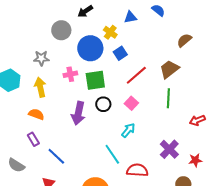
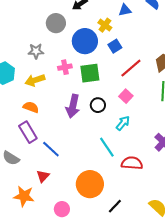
yellow arrow: (40, 87) -> (35, 80), turned -96
black circle: (103, 104) -> (98, 105), moved
purple rectangle: (33, 139) -> (28, 132), size x1.5

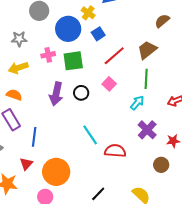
cyan arrow: (123, 123) -> (137, 103), moved
blue line: (51, 149) -> (34, 137), turned 54
orange circle: (90, 184) -> (56, 172), moved

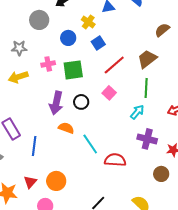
blue circle: (68, 29) -> (68, 38), size x0.6
orange semicircle: (14, 95) -> (66, 128), moved
purple cross: (147, 130) -> (147, 139), turned -30
red triangle: (26, 164) -> (30, 182), moved
orange circle: (56, 172) -> (56, 181), size x0.7

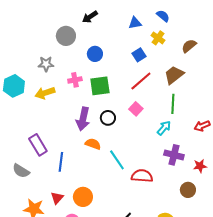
yellow cross: (88, 22) -> (158, 38), moved
blue square: (98, 43) -> (139, 55), moved

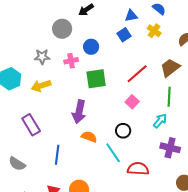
blue square: (139, 55) -> (124, 35), moved
pink cross: (75, 80) -> (71, 61), moved
black circle: (108, 118) -> (123, 131), moved
purple rectangle: (38, 145) -> (31, 125), moved

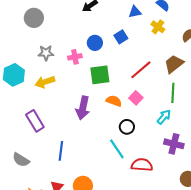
gray circle: (62, 29) -> (34, 18), moved
blue square: (124, 35) -> (121, 37), moved
orange semicircle: (89, 137) -> (114, 101), moved

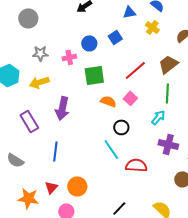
purple arrow: (83, 108) -> (62, 108), moved

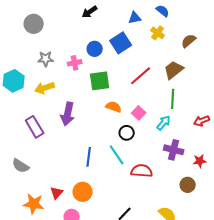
blue square: (115, 37) -> (121, 43), size x1.5
pink square: (130, 98) -> (139, 113), moved
blue line: (55, 151) -> (89, 157), moved

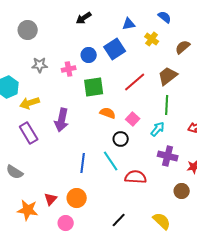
blue semicircle: (163, 11) -> (165, 17), moved
yellow arrow: (45, 88) -> (30, 103), moved

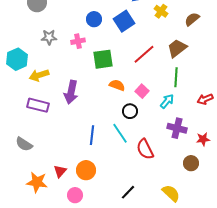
blue circle: (89, 55) -> (94, 19), moved
purple rectangle: (29, 133) -> (38, 105), turned -45
red semicircle: (136, 177) -> (145, 149), turned -120

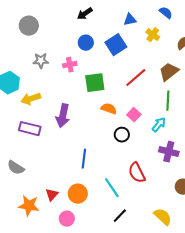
cyan line: (120, 133) -> (112, 188), moved

